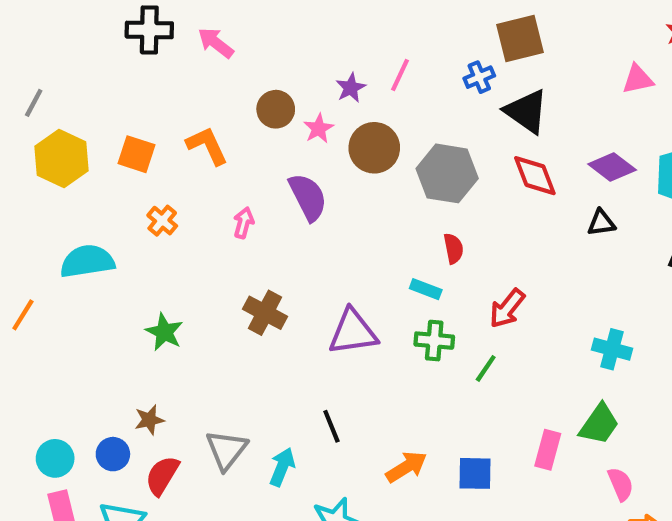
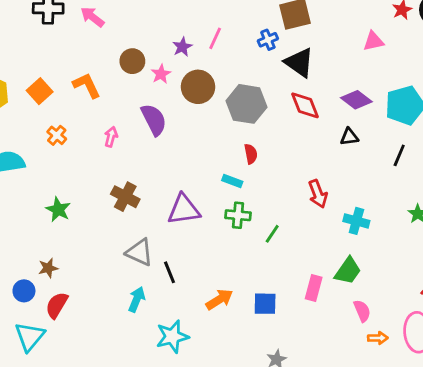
orange square: (136, 154) -> (40, 91), turned 30
red arrow: (507, 308) -> (318, 194), moved, turned -60
gray triangle: (226, 450) -> (139, 252), moved, turned -44

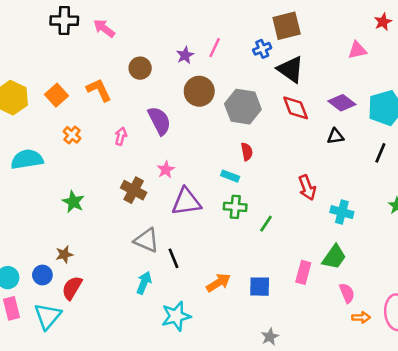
pink star: (161, 74) -> (166, 170), moved

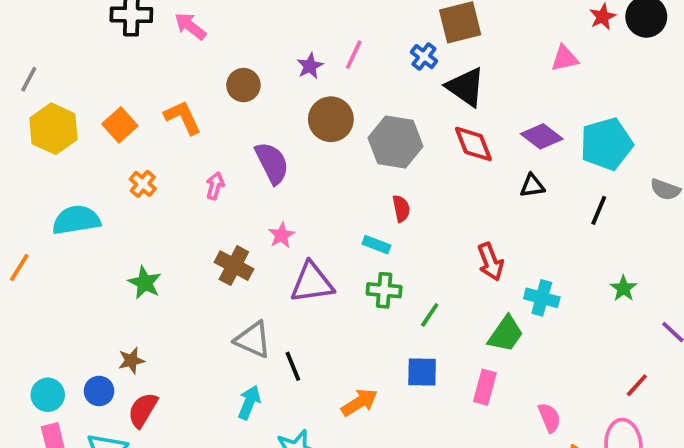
blue cross: (262, 49) -> (424, 57), turned -30
green trapezoid: (334, 257) -> (506, 334), moved
blue square: (260, 287) -> (422, 372), moved

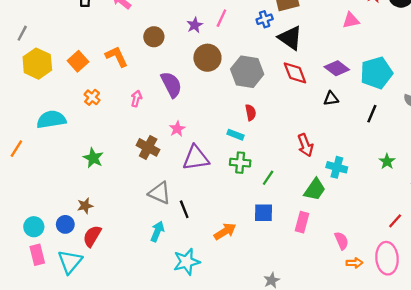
blue cross: (424, 57) -> (265, 19), turned 35

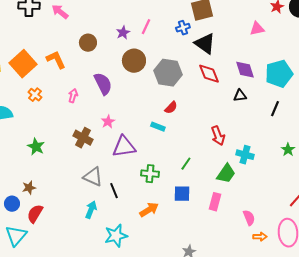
orange square: (78, 61) -> (23, 64), size x1.5
purple diamond: (337, 68) -> (245, 70), turned 35
red semicircle: (251, 113) -> (171, 108), turned 56
green cross: (240, 163) -> (150, 174), moved

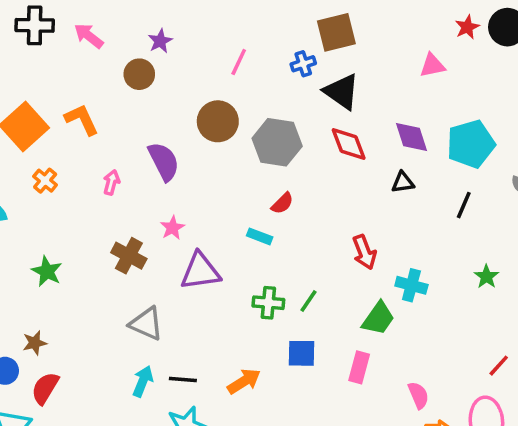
purple star: (123, 33) -> (160, 41), moved
brown circle: (88, 43) -> (139, 74), moved
green cross: (150, 174) -> (268, 303), moved
black line: (114, 191) -> (183, 380), moved, turned -63

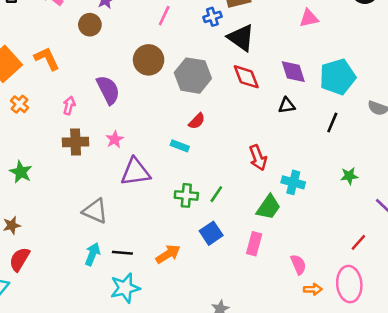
brown cross: (129, 256) -> (76, 142), moved, turned -30
green star: (486, 277) -> (349, 176), turned 30
blue square: (302, 353) -> (211, 233), turned -35

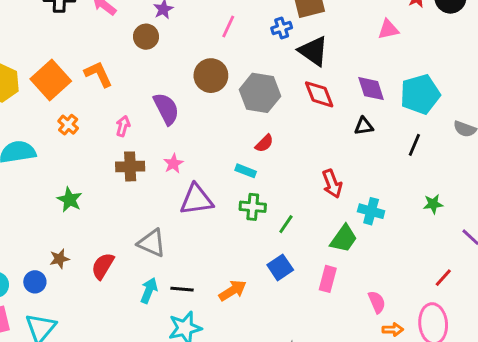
green cross: (186, 195) -> (253, 207), moved
red semicircle: (20, 259) -> (103, 266), moved

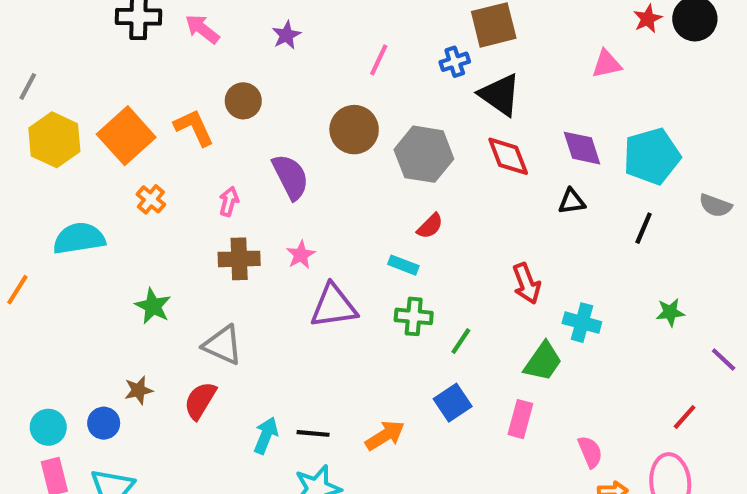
brown circle: (146, 37) -> (243, 101), moved
gray triangle: (152, 243) -> (223, 345), moved

